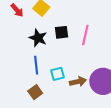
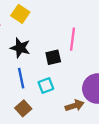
black square: (61, 32) -> (53, 57), moved
brown arrow: (78, 82) -> (75, 106), moved

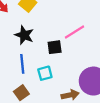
pink line: (72, 39) -> (74, 32), turned 45

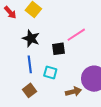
cyan square: (45, 73) -> (50, 72), turned 32

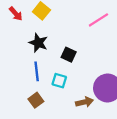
pink line: (76, 35) -> (98, 20), moved
black square: (59, 49) -> (69, 55), turned 32

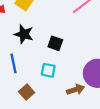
blue line: (37, 71) -> (14, 63), moved

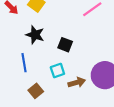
cyan square: (48, 70) -> (57, 71), turned -32
brown arrow: (76, 90) -> (77, 83), moved

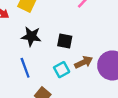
brown arrow: (77, 83) -> (84, 62), moved

